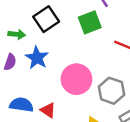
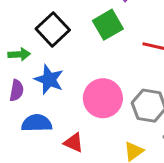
blue semicircle: (21, 105) -> (37, 123), moved

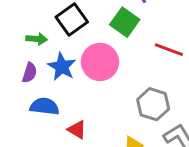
green square: (108, 25) -> (125, 22), turned -32
pink circle: (103, 98) -> (100, 62), moved

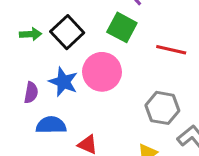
green arrow: (37, 39) -> (31, 34), moved

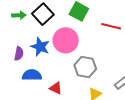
gray hexagon: (162, 108) -> (85, 67), moved

